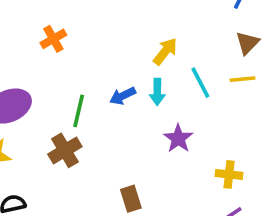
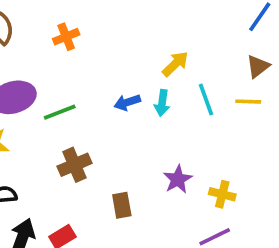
green line: (79, 111) -> (60, 112), moved, turned 48
purple star: (178, 138) -> (178, 179), moved
brown cross: (65, 150) -> (74, 165), moved

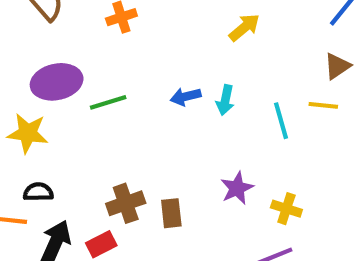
yellow arrow: (175, 64) -> (244, 27), moved
cyan line: (206, 99) -> (281, 121), moved
brown cross: (74, 165) -> (126, 203), moved

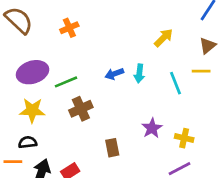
yellow arrow: (244, 27) -> (164, 38), moved
yellow star: (28, 133) -> (32, 110), moved
brown cross: (126, 203) -> (81, 109), moved

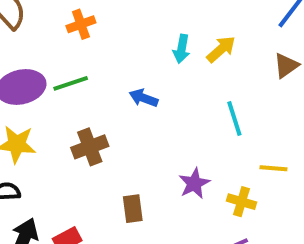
yellow line: (201, 71) -> (273, 168), moved
blue arrow: (114, 74) -> (144, 98), turned 36
cyan arrow: (139, 74) -> (182, 49), moved
green line: (66, 82) -> (71, 83), moved

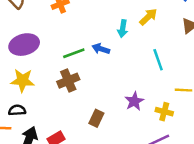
cyan arrow: (182, 49) -> (123, 29), moved
green line: (71, 83) -> (74, 53), moved
brown rectangle: (133, 209) -> (96, 118), turned 35

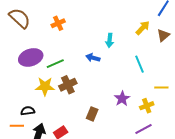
yellow arrow: (148, 17) -> (143, 28), moved
green line: (74, 53) -> (55, 64), moved
yellow star: (22, 80) -> (45, 86), moved
yellow cross: (164, 112) -> (147, 106), turned -32

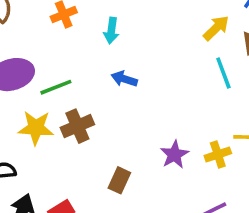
cyan arrow: (110, 40) -> (111, 31), moved
cyan line: (140, 64) -> (223, 73), moved
yellow cross: (147, 106) -> (218, 155), moved

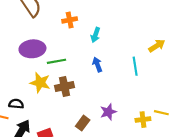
cyan line: (223, 73) -> (135, 66), moved
blue arrow: (124, 79) -> (97, 65), turned 40
purple star: (174, 155) -> (108, 112), moved

